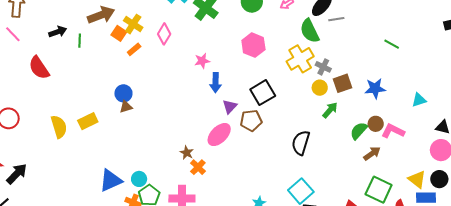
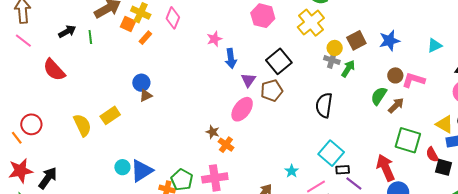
gray cross: (323, 67) -> (332, 60), moved
green semicircle: (359, 131) -> (379, 96), moved
cyan circle: (139, 179) -> (122, 167), moved

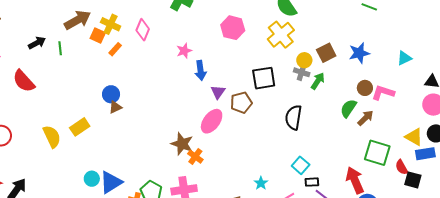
black square: (279, 61) -> (264, 78), moved, turned 30
brown star: (213, 132) -> (182, 144), size x1.6
cyan square: (331, 153) -> (301, 165), size x0.7

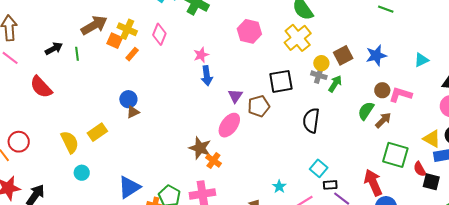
blue arrow: (201, 70) -> (207, 76), moved
cyan circle: (92, 179) -> (82, 173), moved

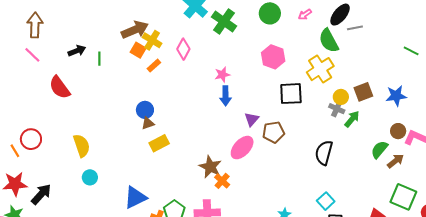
brown arrow: (94, 25) -> (135, 30), moved
black square: (281, 81) -> (291, 94), moved
yellow rectangle: (97, 132) -> (159, 143), moved

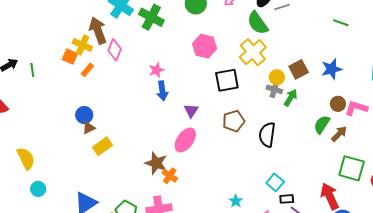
brown arrow: (135, 30) -> (98, 30), moved, turned -80
brown pentagon: (274, 132) -> (234, 121), moved

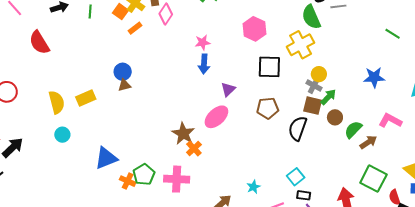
brown square: (299, 69) -> (313, 106), moved, turned 30
green line: (32, 70) -> (90, 12), moved
brown circle: (338, 104) -> (335, 117), moved
yellow rectangle: (102, 146) -> (86, 98), moved

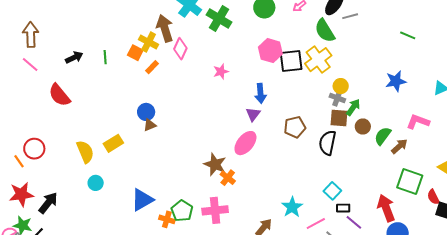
blue arrow: (204, 64) -> (260, 93), moved
black square: (269, 67) -> (291, 61), moved
cyan star: (253, 187) -> (292, 207), size x1.5

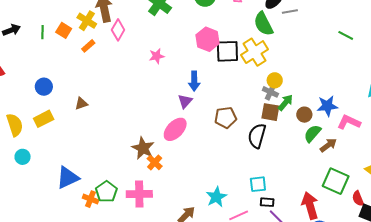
orange square: (135, 53) -> (64, 30), moved
blue star: (396, 81) -> (327, 106), moved
blue circle: (146, 112) -> (44, 87), moved
brown circle: (363, 126) -> (304, 115), moved
cyan square: (332, 191) -> (258, 184), turned 36

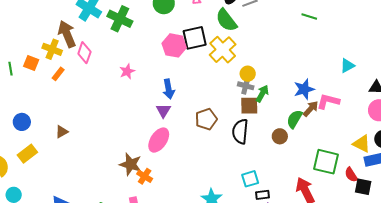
black square: (227, 51) -> (195, 38), moved
brown circle: (304, 115) -> (280, 136), moved
brown arrow: (328, 145) -> (311, 109), moved

